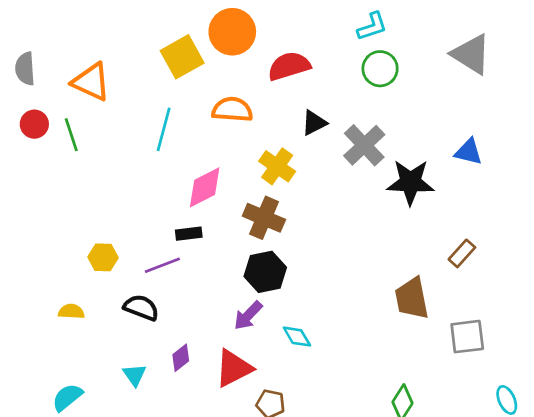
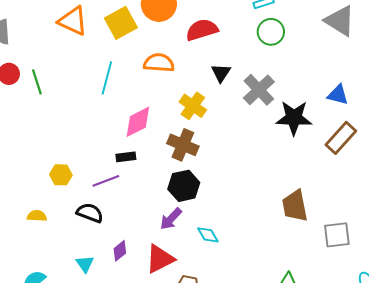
orange triangle: (91, 82) -> (73, 21), moved
black triangle: (314, 123) -> (221, 73), turned -30
brown rectangle: (462, 253) -> (341, 138), moved, size x1.5

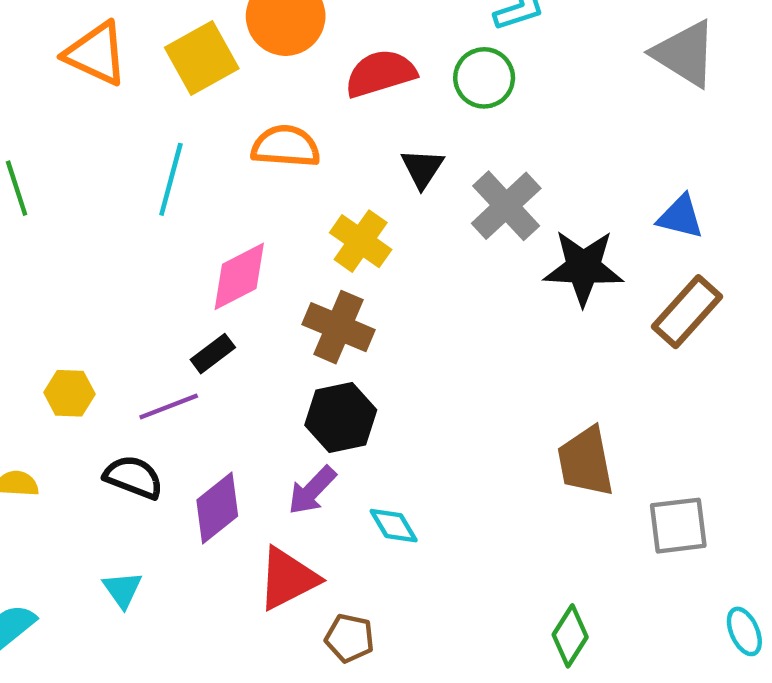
green circle: (271, 32) -> (484, 78), moved
black rectangle: (126, 157) -> (213, 354), turned -30
purple diamond: (120, 251) -> (217, 508), moved, size x1.5

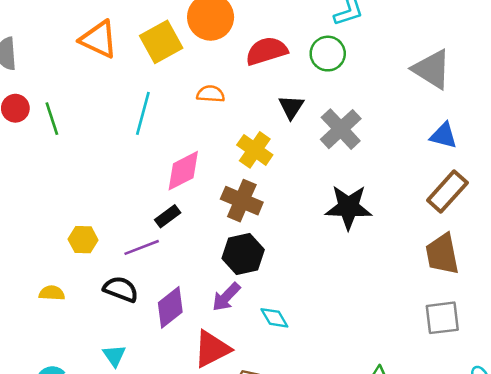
gray triangle: (685, 54) -> (432, 69), moved
orange semicircle: (286, 146) -> (211, 94), size x0.7
black star: (583, 268) -> (349, 207), moved
brown trapezoid: (586, 462) -> (442, 254), moved

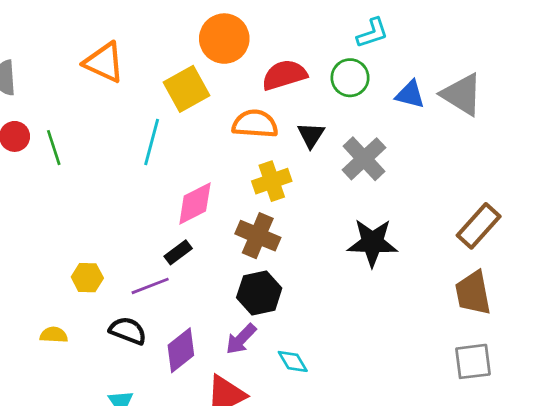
yellow square: (161, 42) -> (187, 89), moved
orange semicircle: (211, 94) -> (255, 124), moved, size x1.5
blue triangle: (444, 136) -> (410, 94), moved
yellow cross: (255, 150) -> (272, 181), turned 36

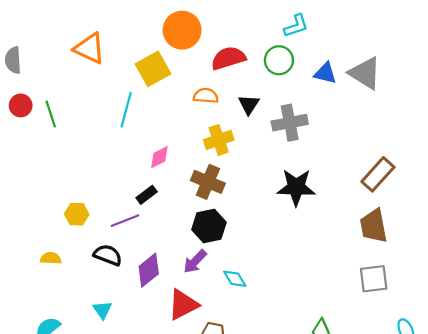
orange semicircle: (255, 124) -> (206, 96), size x0.7
gray cross: (364, 159) -> (290, 123), turned 32
pink diamond: (195, 203) -> (159, 157), size x0.7

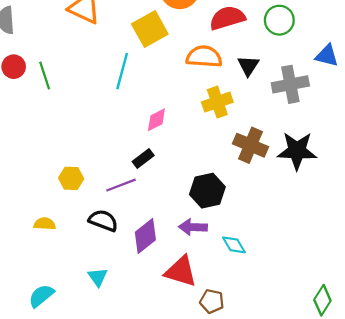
blue triangle: (325, 73) -> (327, 56), moved
orange semicircle: (206, 96) -> (204, 57), size x1.4
brown cross: (208, 182) -> (251, 145), moved
purple arrow: (195, 262) -> (193, 227), turned 48
red triangle: (183, 305) -> (181, 271), turned 44

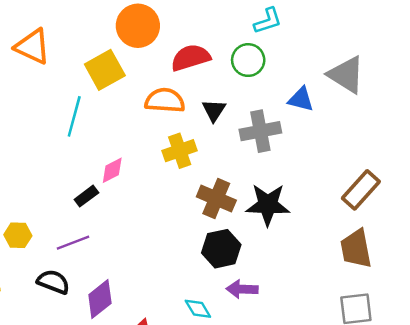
black rectangle: (143, 159) -> (86, 196), moved
black hexagon: (207, 191) -> (221, 249), moved
purple arrow: (193, 227) -> (242, 289), moved

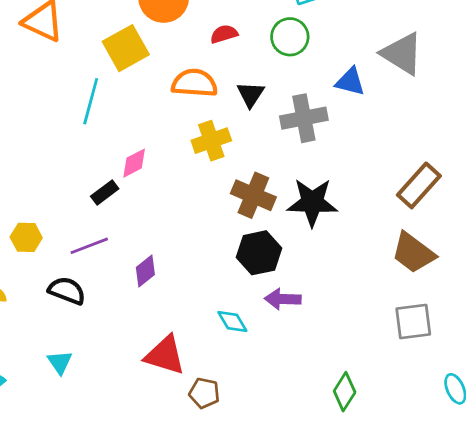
red semicircle: (191, 58) -> (224, 34), size x0.6
brown trapezoid: (356, 249) -> (413, 253), turned -42
purple diamond: (100, 299) -> (145, 271), moved, size x0.7

